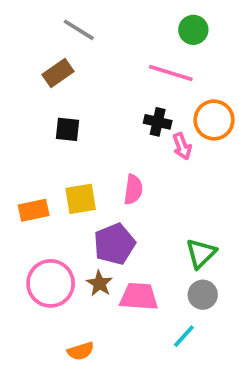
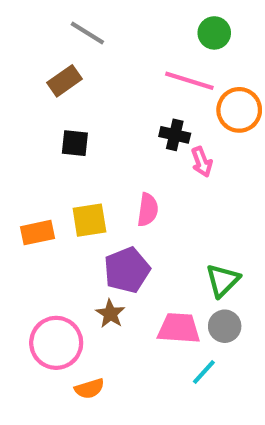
orange circle: (214, 120) -> (239, 110), moved
pink circle: (51, 283) -> (56, 343), moved
pink trapezoid: (139, 297) -> (179, 328), moved

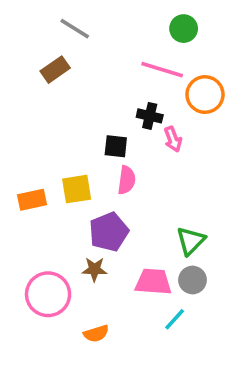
black square: (75, 143) -> (116, 146), moved
brown star: (110, 314) -> (94, 269), turned -30
orange semicircle: (89, 389) -> (96, 334), moved

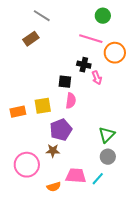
pink trapezoid: (153, 282) -> (76, 176), moved

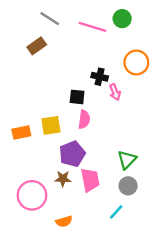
pink line: (91, 39) -> (92, 27), moved
pink trapezoid: (76, 176) -> (90, 180), moved, turned 75

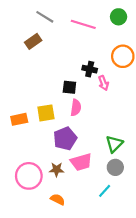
green circle: (122, 19) -> (119, 17), moved
brown star: (63, 179) -> (57, 170), moved
pink trapezoid: (90, 180) -> (81, 162), turned 85
orange semicircle: (64, 221) -> (58, 199), turned -136

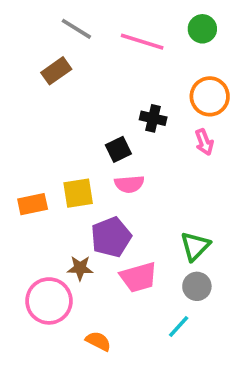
pink arrow: (104, 83) -> (204, 142), moved
black square: (69, 87) -> (118, 149), turned -32
pink semicircle: (76, 108) -> (129, 184), turned 77
brown star: (57, 170) -> (80, 268), moved

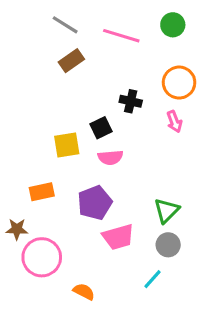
brown rectangle: (56, 71) -> (71, 61), moved
yellow square: (78, 193) -> (67, 145), moved
orange rectangle: (33, 204) -> (42, 192), moved
brown star: (80, 268) -> (17, 229), moved

